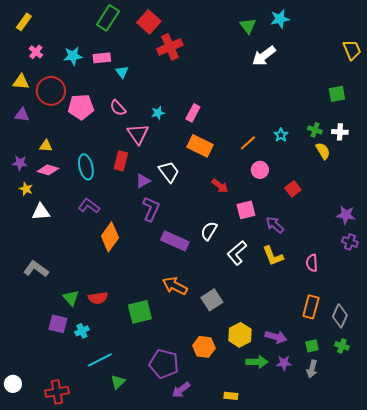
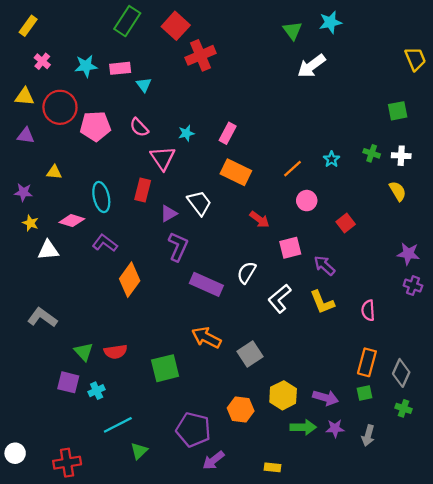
yellow semicircle: (323, 151) -> (398, 191), moved
pink diamond: (48, 170) -> (72, 221), moved
green square: (312, 346) -> (365, 393), moved

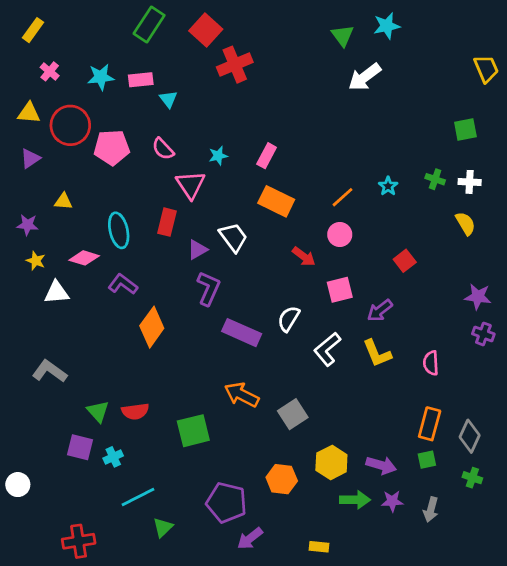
purple triangle: (26, 136) -> (30, 159), turned -42
pink circle: (307, 201) -> (340, 234), moved
purple arrow: (324, 265) -> (380, 310), turned -80
white circle: (15, 453) -> (18, 485), moved

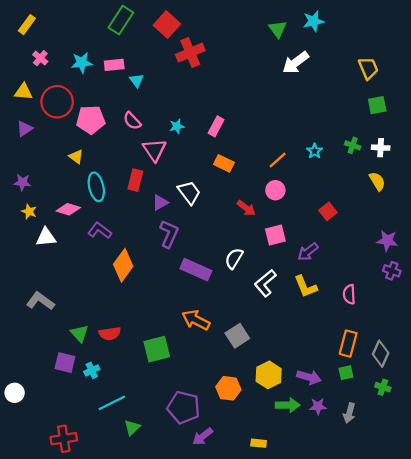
yellow trapezoid: (486, 69) -> (368, 68), moved
yellow triangle: (63, 201) -> (76, 157), moved, turned 32
orange rectangle: (276, 201) -> (224, 163), size x0.7

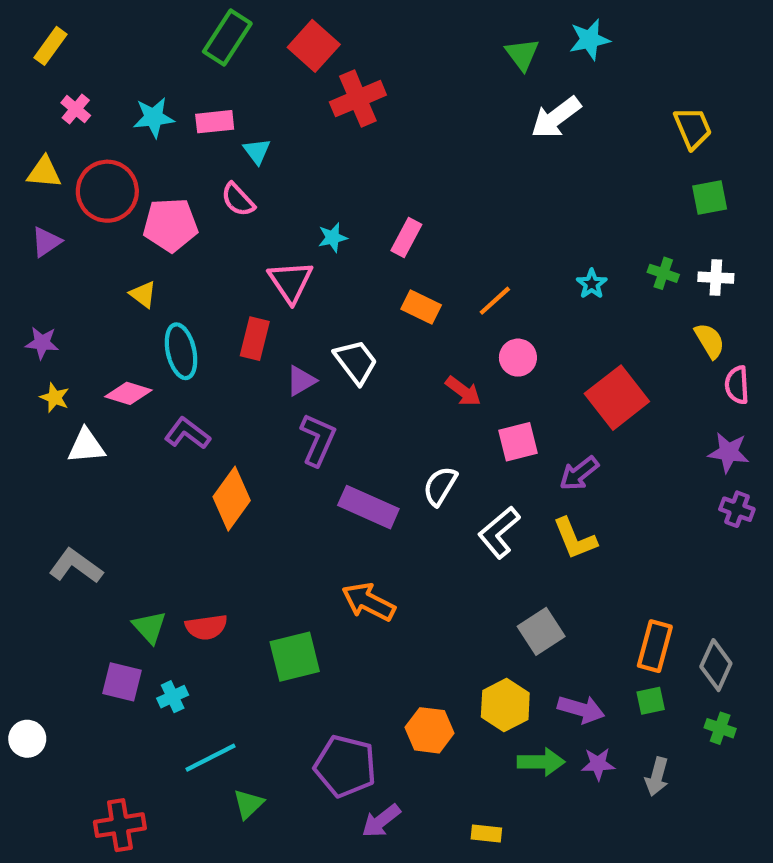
pink semicircle: (132, 121) -> (238, 200), moved
orange line: (278, 160) -> (495, 301), moved
red square: (328, 211) -> (617, 398), size x1.8
pink semicircle: (349, 294) -> (737, 385), moved
gray square: (237, 336) -> (541, 631), moved

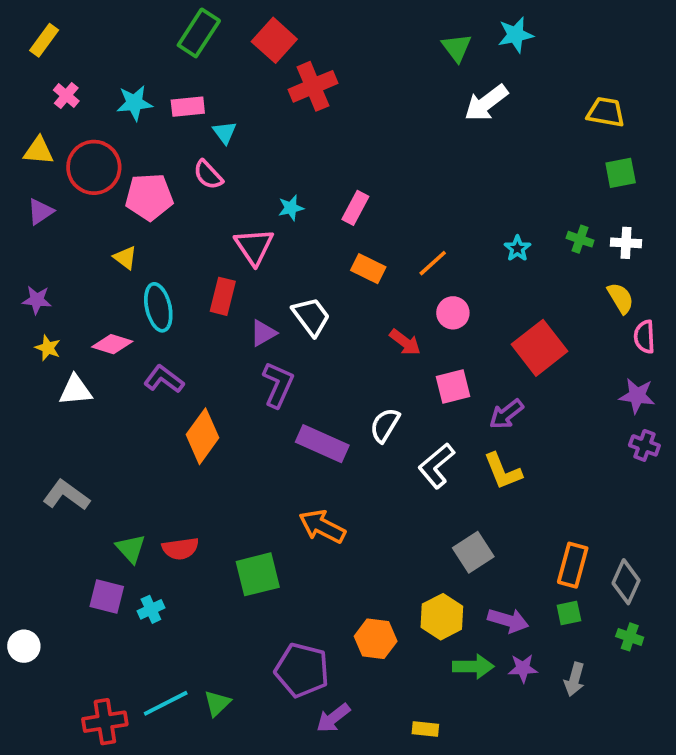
yellow trapezoid: (693, 128) -> (606, 112), turned -57
cyan line: (210, 758) -> (166, 703), moved

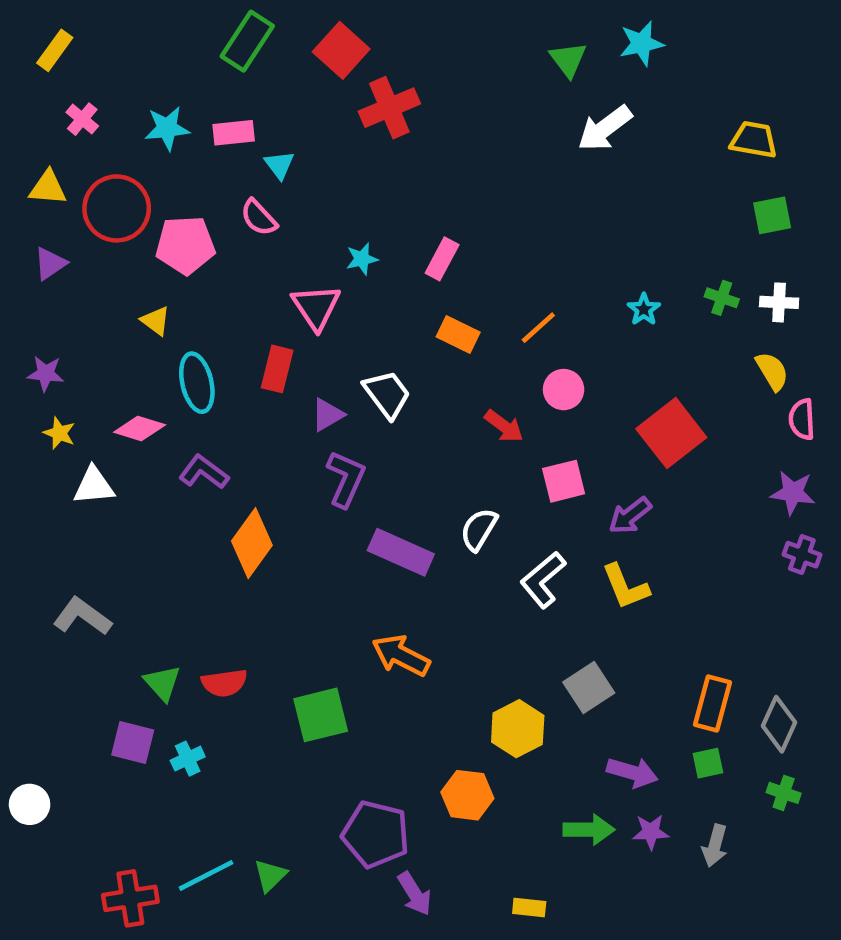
yellow hexagon: (442, 617) -> (518, 729), moved
purple arrow: (333, 718) -> (415, 894), turned -84

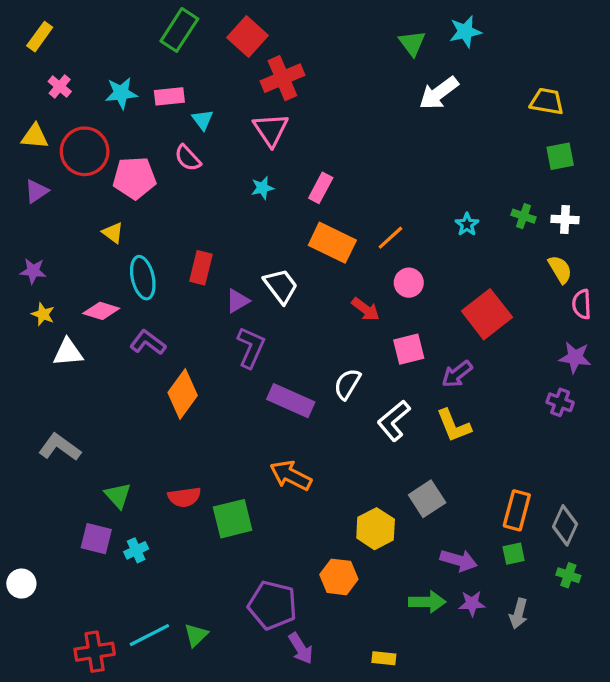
pink triangle: (316, 307) -> (271, 130), moved
orange rectangle: (458, 335) -> (332, 243), size x1.5
purple cross: (802, 555) -> (560, 402), moved
red semicircle: (224, 683) -> (184, 497), moved

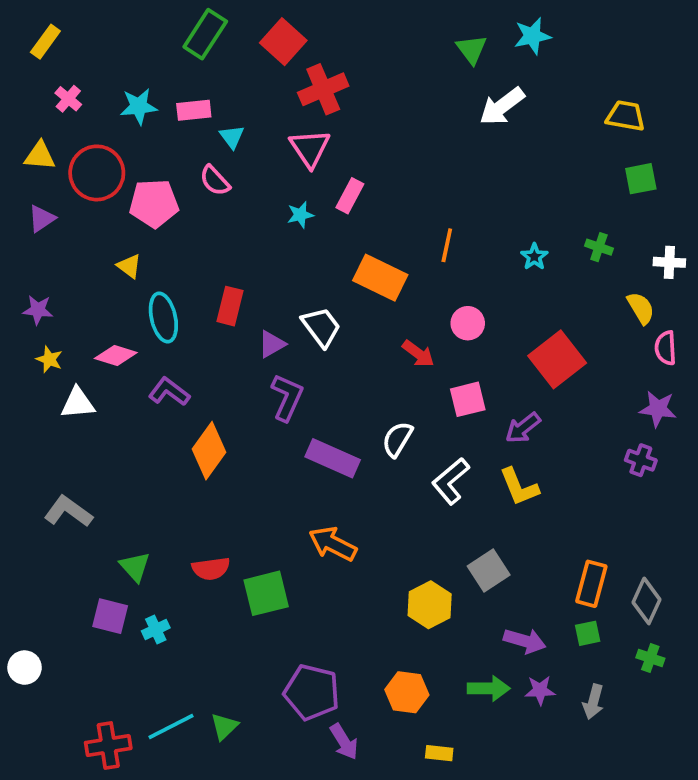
pink rectangle: (321, 188) -> (350, 196), moved
white cross: (565, 219) -> (669, 262), moved
orange line: (390, 238) -> (447, 245), moved, turned -36
orange hexagon: (339, 577) -> (407, 692), moved

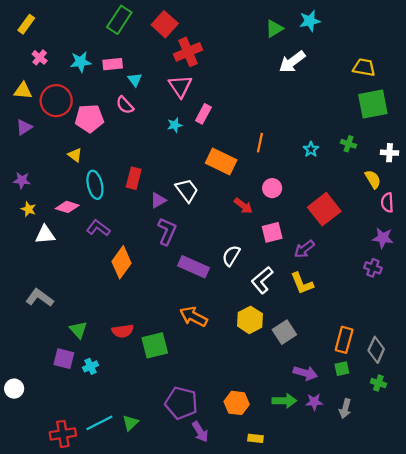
green triangle: (472, 49) -> (274, 29), turned 36
green square: (641, 179) -> (373, 104), size x1.6
yellow hexagon: (430, 605) -> (250, 320), moved

